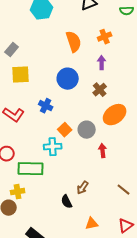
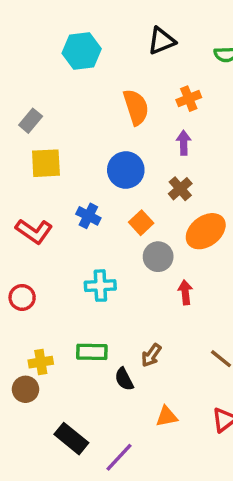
orange square: (65, 130) -> (141, 223), moved
green rectangle: (31, 169) -> (92, 352), moved, size x0.7

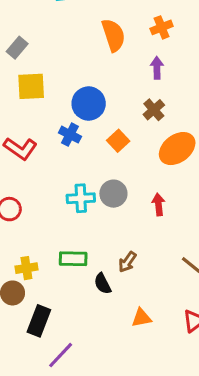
blue circle: (126, 170) -> (89, 103), moved
gray circle: (158, 257) -> (113, 194), moved
black rectangle: (71, 439) -> (39, 321), moved, turned 72
purple line: (119, 457) -> (61, 355), moved

